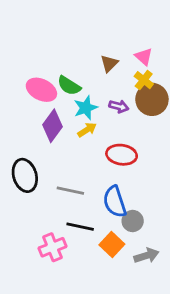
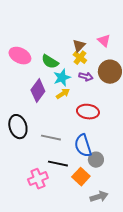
yellow cross: (144, 80) -> (80, 58), moved
pink ellipse: (41, 90) -> (20, 56), moved
gray arrow: (146, 256) -> (99, 197), moved

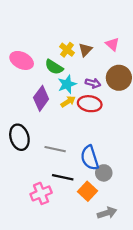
yellow cross: (80, 58) -> (67, 50), moved
red ellipse: (88, 112) -> (90, 104), moved

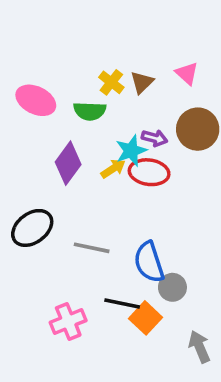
green semicircle: (54, 67) -> (90, 111), turned -30
cyan star: (67, 84) -> (131, 151), moved
black ellipse: (19, 137) -> (32, 228), turned 70
black line: (63, 177) -> (122, 304), moved
gray arrow: (107, 213) -> (199, 347), moved, turned -96

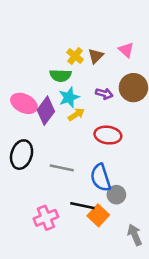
pink ellipse: (36, 100) -> (24, 103), moved
cyan star: (131, 151) -> (69, 97), moved
red ellipse: (149, 172) -> (108, 135), moved
black ellipse: (32, 228) -> (22, 155), turned -36

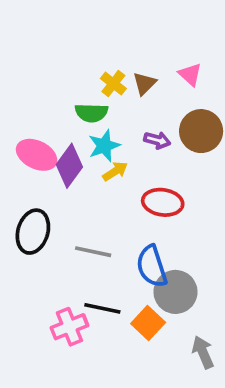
gray circle: (116, 195) -> (175, 292), size x1.5
black line: (82, 206) -> (102, 308), moved

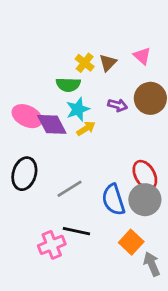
purple diamond: (69, 166) -> (52, 124), turned -64
red ellipse: (163, 202) -> (145, 175), moved, turned 52
gray line: (93, 252) -> (70, 189), turned -44
gray circle: (175, 292) -> (145, 200), moved
orange square: (148, 323) -> (131, 242), moved

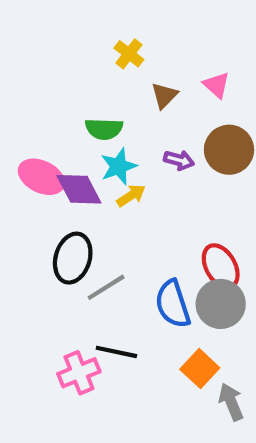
yellow cross: (85, 63) -> (129, 54), moved
black ellipse: (24, 174) -> (73, 258), moved

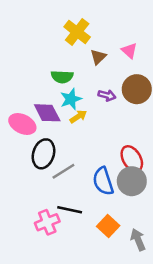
yellow cross: (129, 54) -> (77, 32), size x1.5
pink ellipse: (41, 177) -> (22, 124), moved
orange square: (200, 369) -> (108, 226), moved

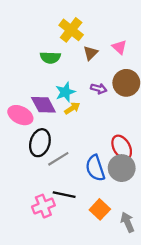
green semicircle: (62, 77) -> (50, 58), moved

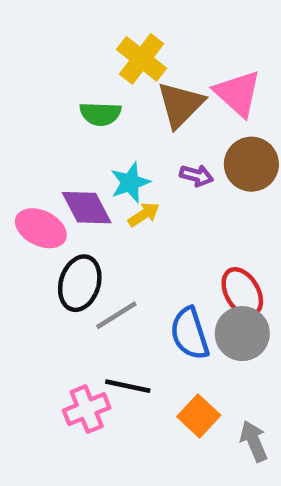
pink triangle: (119, 47) -> (238, 93), size x1.6
brown triangle: (91, 53) -> (180, 105), size x1.6

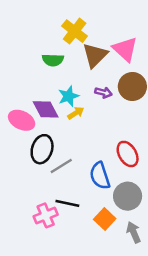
gray circle: (242, 334) -> (128, 196), moved

